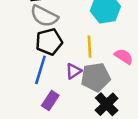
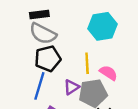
pink semicircle: (124, 56) -> (108, 73), moved

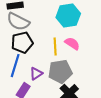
pink semicircle: (108, 73) -> (72, 44), moved
purple triangle: (72, 87) -> (36, 74), moved

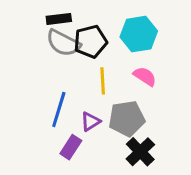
black pentagon: (22, 43) -> (90, 42), moved
yellow line: (55, 47) -> (103, 81), moved

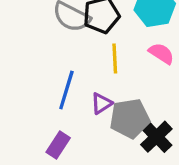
gray pentagon: (127, 119) -> (130, 118), moved
purple rectangle: (71, 147) -> (58, 145), moved

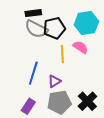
pink semicircle: (161, 53) -> (80, 47), moved
gray pentagon: (130, 118) -> (59, 102), moved

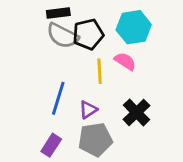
black cross: (87, 101) -> (136, 112), moved

